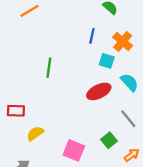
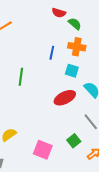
blue line: (92, 36) -> (52, 53), moved
orange cross: (123, 41) -> (77, 47), moved, turned -30

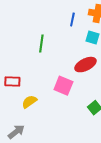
pink square: (43, 150) -> (63, 86), moved

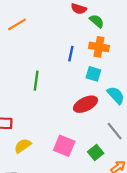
pink square: (63, 86) -> (64, 146), moved

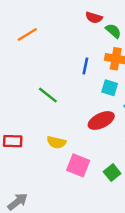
green line: (36, 81) -> (48, 95), turned -60
yellow semicircle: (23, 146) -> (56, 142), moved, turned -132

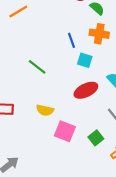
blue line: (85, 66) -> (72, 40), turned -32
cyan square: (110, 88) -> (85, 60), moved

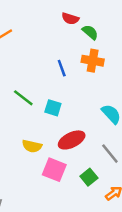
cyan square: (85, 60) -> (53, 108), moved
red ellipse: (86, 90) -> (72, 140), moved

